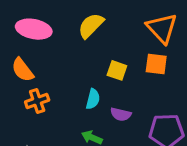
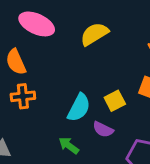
yellow square: (117, 70) -> (115, 101), moved, turned 30
cyan semicircle: (93, 99) -> (79, 108), size x1.4

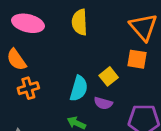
yellow semicircle: (94, 34) -> (80, 22), turned -50

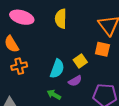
purple semicircle: (103, 103) -> (75, 81), turned -48

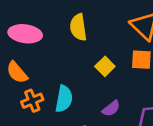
yellow square: (80, 61) -> (105, 66), moved
cyan semicircle: (57, 69) -> (64, 99), moved

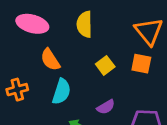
orange semicircle: (17, 72) -> (50, 60), moved
orange cross: (32, 101) -> (17, 90), moved

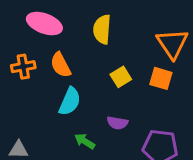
orange cross: (17, 90) -> (23, 67), moved
purple semicircle: (106, 107) -> (117, 123), turned 36

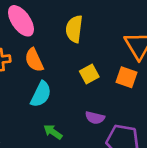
pink ellipse: (44, 24) -> (21, 21), turned 32
purple semicircle: (117, 123) -> (95, 118), moved

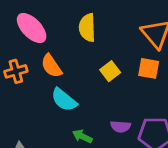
cyan semicircle: (41, 94) -> (64, 100), turned 112
purple semicircle: (95, 118) -> (121, 126), moved

